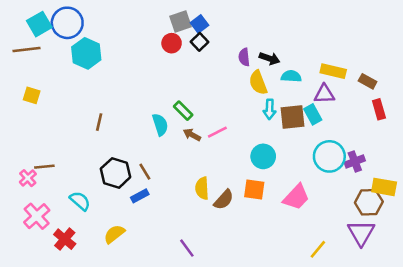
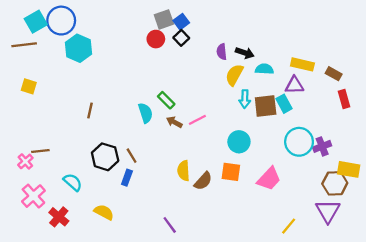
yellow semicircle: (258, 83) -> (234, 75), turned 50
blue rectangle: (140, 196) -> (127, 178), turned -42
yellow semicircle: (114, 234) -> (104, 212), turned 66

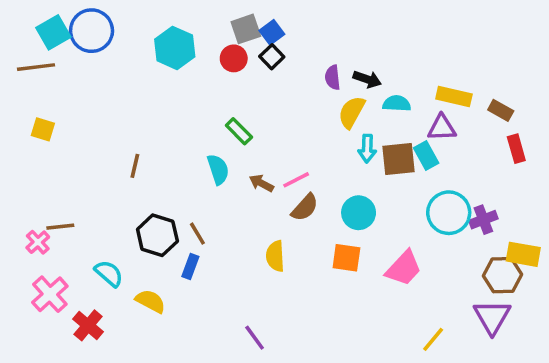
cyan hexagon: (78, 48) -> (175, 48), moved
green rectangle: (166, 100) -> (239, 131), moved
brown semicircle: (203, 181) -> (305, 208), moved
yellow semicircle: (104, 212) -> (150, 301), moved

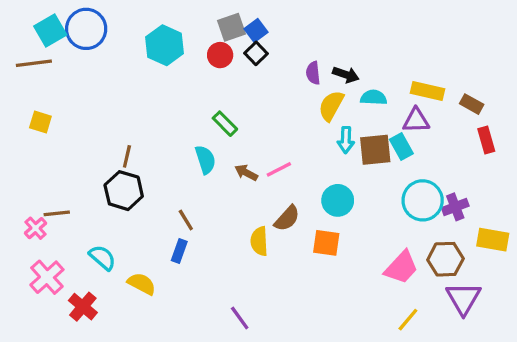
brown semicircle: (305, 208) -> (287, 218), moved
black hexagon: (157, 235) -> (124, 191), moved
pink trapezoid: (404, 268) -> (401, 267), moved
brown hexagon: (502, 275) -> (445, 259), moved

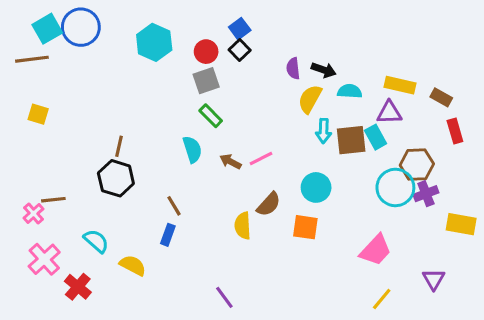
gray square: (232, 27) -> (206, 81), moved
brown hexagon: (445, 259) -> (417, 165), moved
purple triangle: (463, 298) -> (434, 279), size x0.7

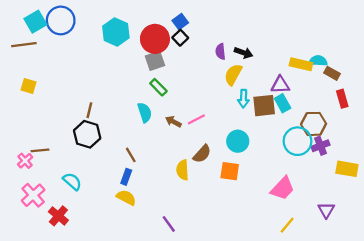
red circle: (206, 52) -> (155, 39), size x1.6
cyan semicircle: (350, 91) -> (318, 61), moved
purple triangle: (389, 113) -> (280, 85), moved
yellow semicircle: (133, 265) -> (126, 198), moved

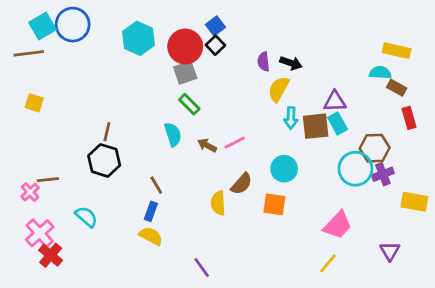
yellow rectangle: (301, 64) -> (397, 51), moved
red cross: (58, 216) -> (51, 255), moved
yellow line: (287, 225) -> (328, 263), moved

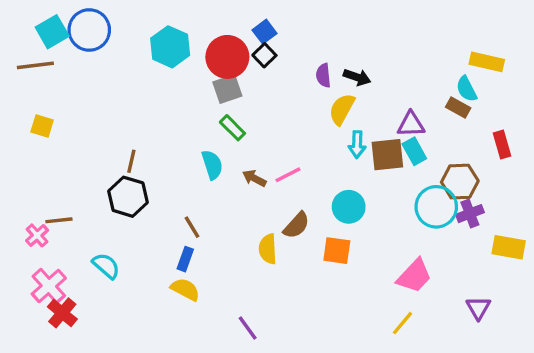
cyan semicircle: (380, 73) -> (467, 89), turned -120
brown rectangle: (397, 88) -> (458, 107), moved

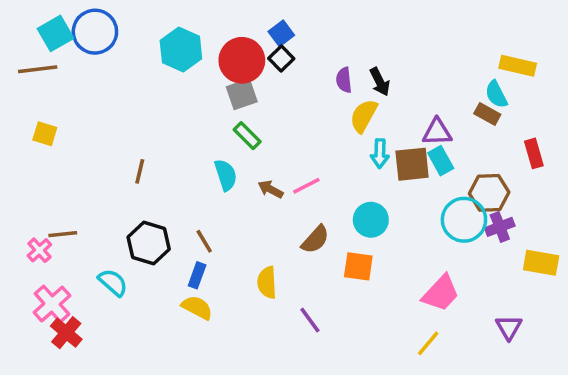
black arrow: (357, 77) -> (380, 82), turned 44
black hexagon: (128, 197) -> (149, 243), moved
yellow semicircle: (268, 249) -> (267, 282), moved
purple line: (248, 328) -> (310, 320), moved

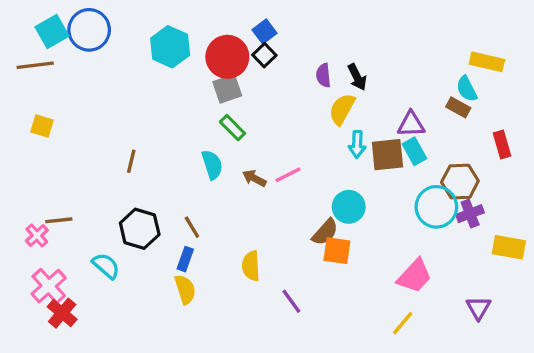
brown semicircle: (315, 239) -> (325, 232), moved
yellow semicircle: (197, 308) -> (185, 289), turned 44

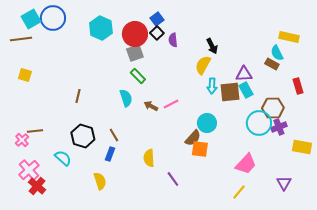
purple semicircle: (323, 75) -> (173, 40), moved
yellow semicircle: (185, 289) -> (100, 181), moved

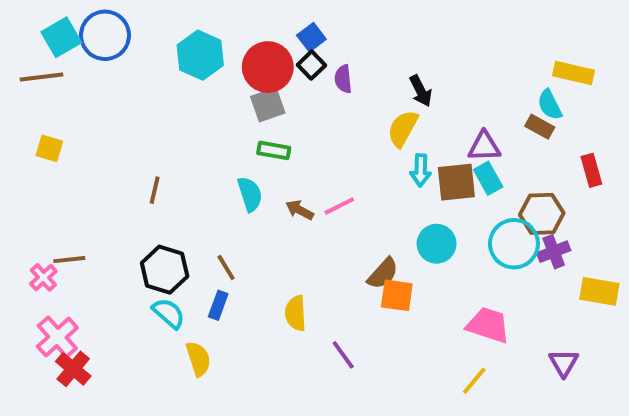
green rectangle: (138, 76) -> (274, 150), turned -35
cyan circle: (207, 123) -> (437, 244), moved
cyan semicircle: (63, 158) -> (169, 313), moved
pink trapezoid: (246, 164) -> (488, 325), turned -115

